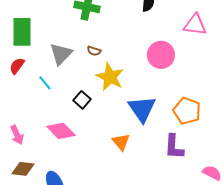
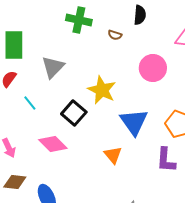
brown semicircle: (94, 51) -> (115, 35), moved
cyan line: (45, 83) -> (30, 103), moved
black square: (82, 100) -> (74, 113), size x1.4

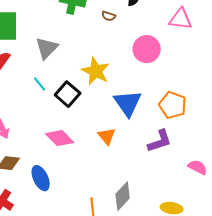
cyan line: (30, 103) -> (40, 84), moved
pink diamond: (53, 144) -> (60, 138), moved
purple L-shape: (166, 160) -> (160, 141), turned -112

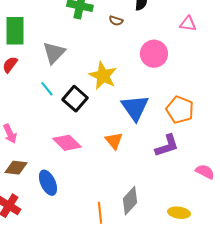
pink triangle: (181, 19) -> (188, 24), size x0.7

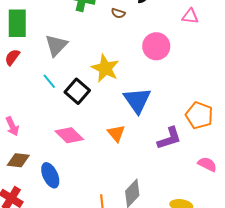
orange pentagon: (180, 110) -> (199, 115), moved

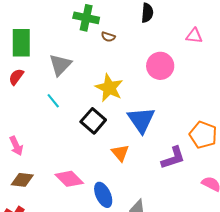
brown semicircle: (118, 13) -> (108, 37), moved
black square: (77, 91) -> (93, 121), moved
pink diamond: (69, 135) -> (69, 179), moved
blue ellipse: (50, 175) -> (103, 195), moved

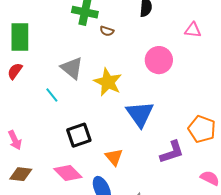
gray triangle: (60, 65) -> (72, 68), moved, turned -35
black square: (93, 121) -> (79, 135), moved, turned 30
orange triangle: (120, 153) -> (114, 157), moved

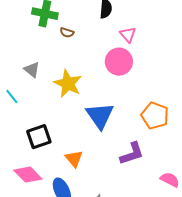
pink triangle: (193, 30) -> (128, 35), moved, turned 42
gray triangle: (72, 68) -> (32, 70), size x0.7
orange pentagon: (202, 129) -> (155, 116), moved

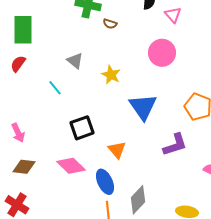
pink triangle: (128, 35) -> (173, 15), moved
yellow star: (68, 84) -> (111, 75), size x0.7

